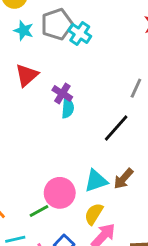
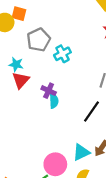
cyan star: (24, 31) -> (16, 64), moved
cyan cross: (80, 33) -> (62, 54), moved, turned 35

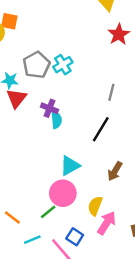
gray pentagon: (39, 40) -> (36, 65), moved
cyan triangle: (81, 152) -> (70, 166), moved

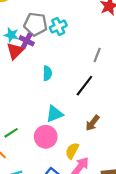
gray pentagon: (36, 65) -> (36, 24), turned 30
purple cross: (50, 108) -> (27, 41), moved
green line: (48, 212) -> (11, 133), moved

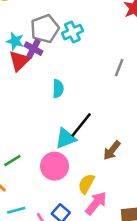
gray pentagon: (36, 24) -> (45, 29), turned -30
black line: (84, 86) -> (81, 125), moved

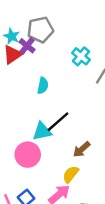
cyan cross: (72, 32) -> (81, 56), moved, turned -36
yellow semicircle: (86, 184) -> (71, 174), moved

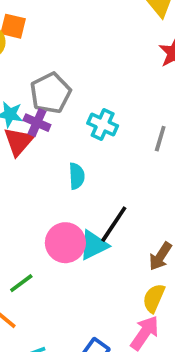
cyan cross: (81, 56) -> (103, 125), moved
pink circle: (28, 155) -> (65, 243), moved

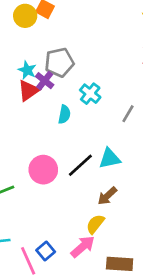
cyan semicircle: (77, 176) -> (64, 114), moved
cyan triangle: (94, 245) -> (110, 158), moved

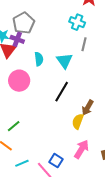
cyan cross: (90, 94) -> (77, 22), moved
cyan triangle: (110, 158) -> (64, 61), moved, turned -36
pink circle: (43, 170) -> (19, 81), moved
yellow semicircle: (95, 224) -> (78, 121), moved

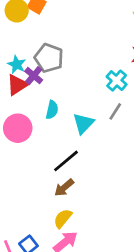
gray pentagon: (24, 23) -> (49, 58), turned 30
brown arrow: (88, 108) -> (64, 188), moved
yellow semicircle: (78, 121) -> (63, 218), moved

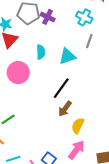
purple cross: (34, 76) -> (48, 17), moved
cyan triangle: (83, 123) -> (67, 56), turned 42
yellow semicircle: (63, 218) -> (78, 126), moved

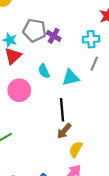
cyan cross: (84, 17) -> (91, 39), turned -35
cyan semicircle: (41, 52) -> (44, 71), turned 152
black line: (61, 88) -> (62, 110), turned -45

